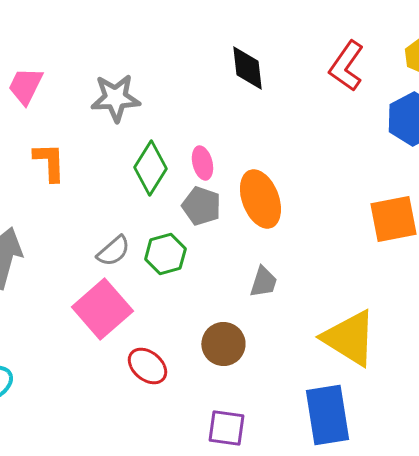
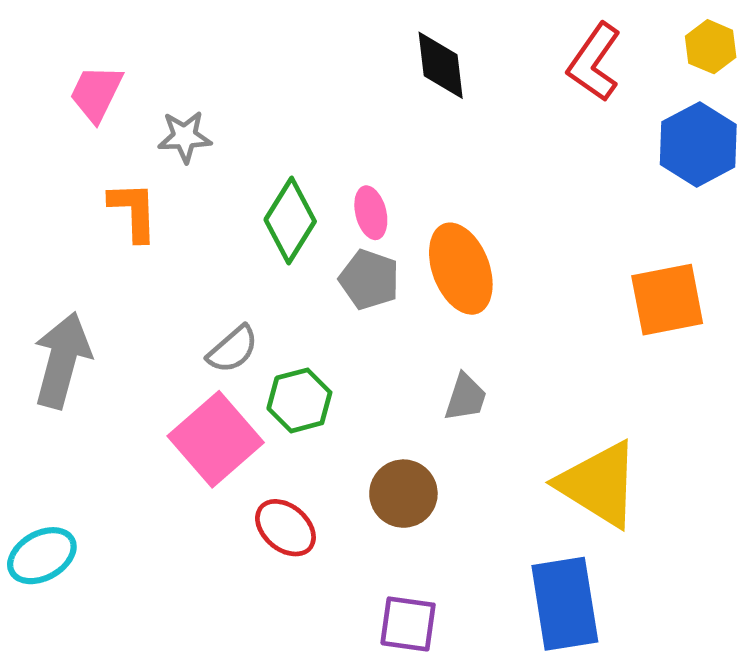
gray star: (115, 98) -> (185, 137), moved, size x0.7
green hexagon: (165, 254) -> (299, 400), moved

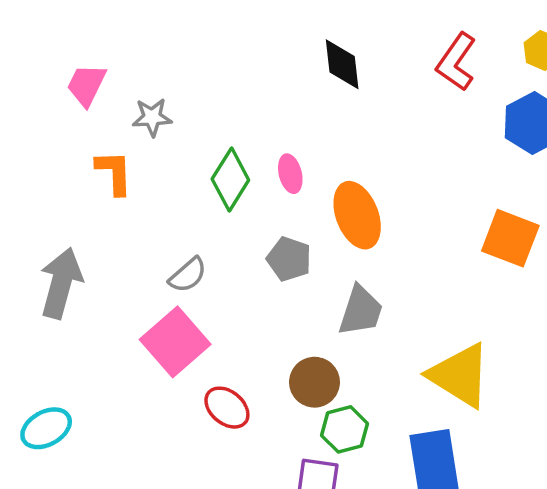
gray pentagon: (369, 279) -> (289, 259), moved
orange square: (667, 300) -> (510, 238), turned 32
gray trapezoid: (465, 397) -> (361, 311), size x1.4
green hexagon: (299, 400) -> (344, 429), moved

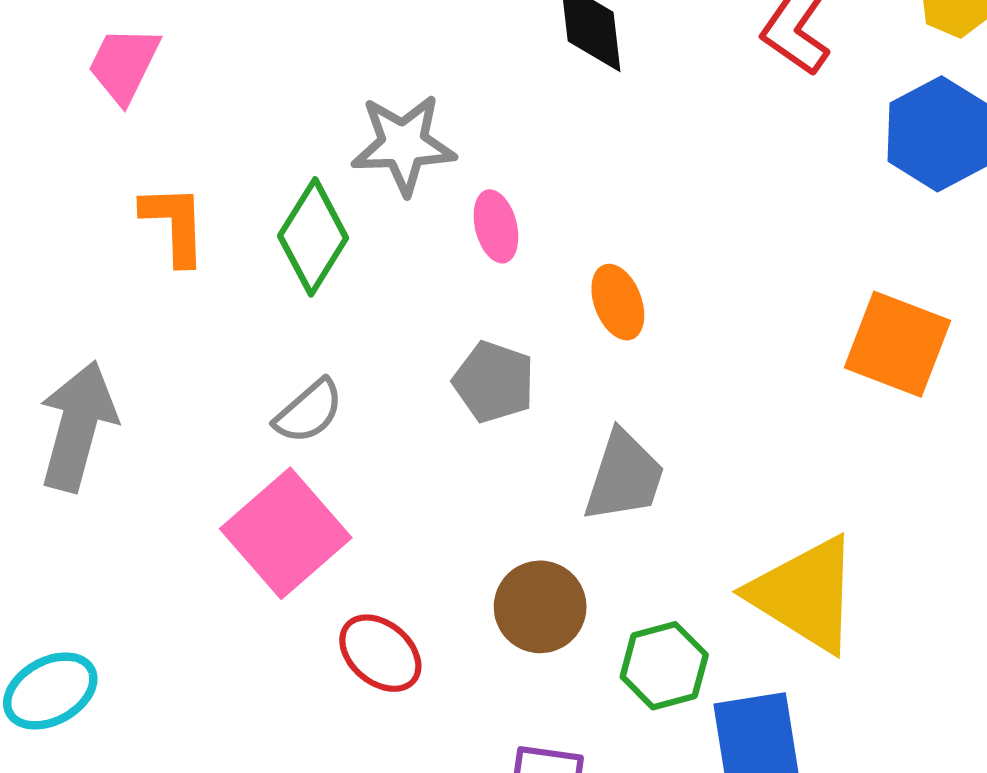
gray star: (152, 117) -> (403, 144), moved, size x1.4
green diamond: (230, 179) -> (313, 237), moved
orange ellipse: (357, 215) -> (618, 302), size x0.6
green hexagon: (344, 429) -> (664, 666), moved

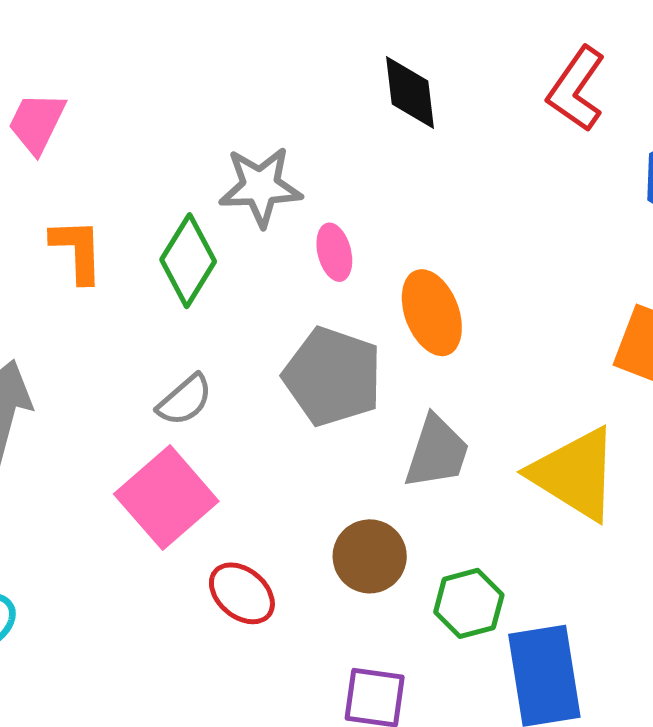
orange ellipse: (618, 302) -> (432, 313), size x1.4
gray pentagon: (494, 382) -> (333, 377), size x1.5
yellow triangle: (805, 594) -> (575, 474), moved

